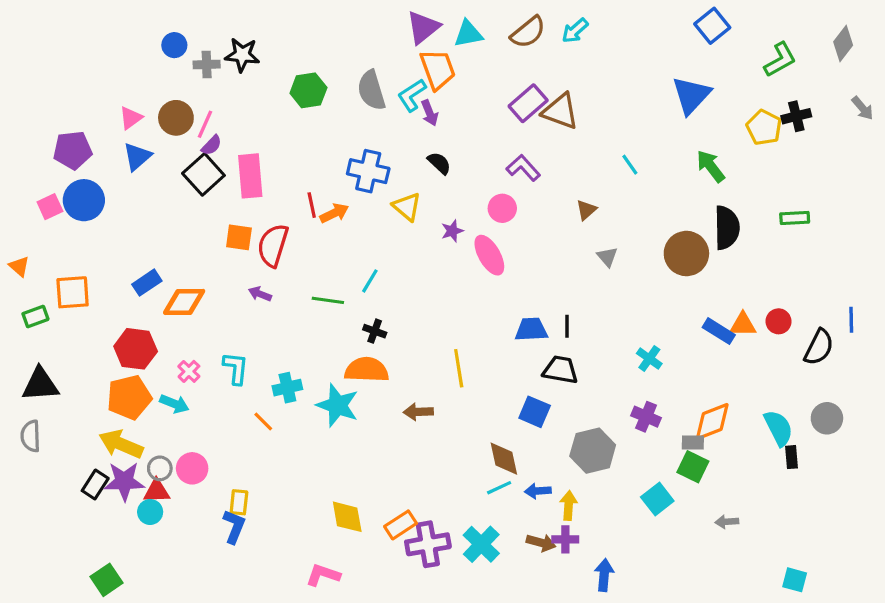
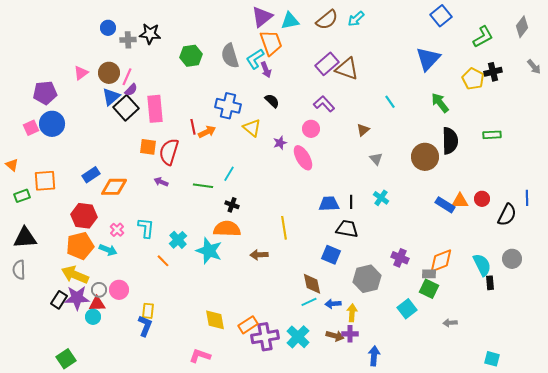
blue triangle: (137, 157) -> (111, 97), moved
cyan cross: (649, 359) -> (381, 198), moved
cyan cross: (287, 388) -> (178, 240), turned -30

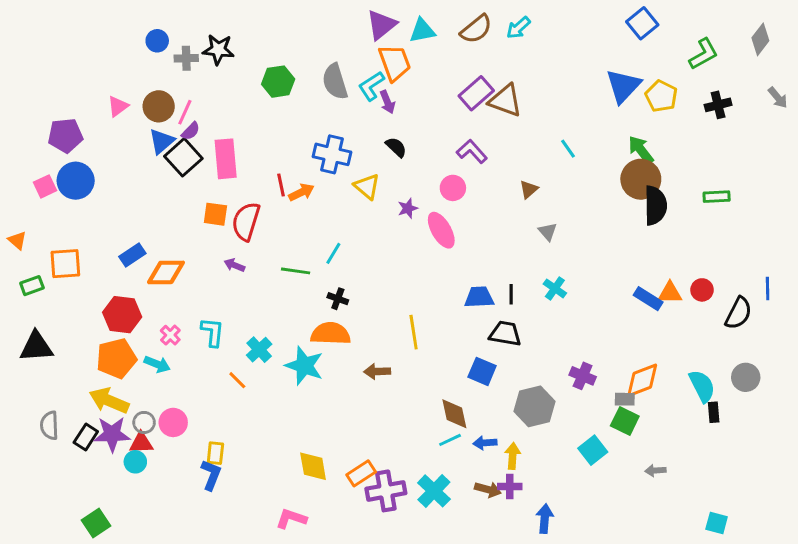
yellow pentagon: (473, 79) -> (661, 96), moved
brown circle: (425, 157) -> (641, 179), moved
gray semicircle: (19, 270) -> (49, 425), moved

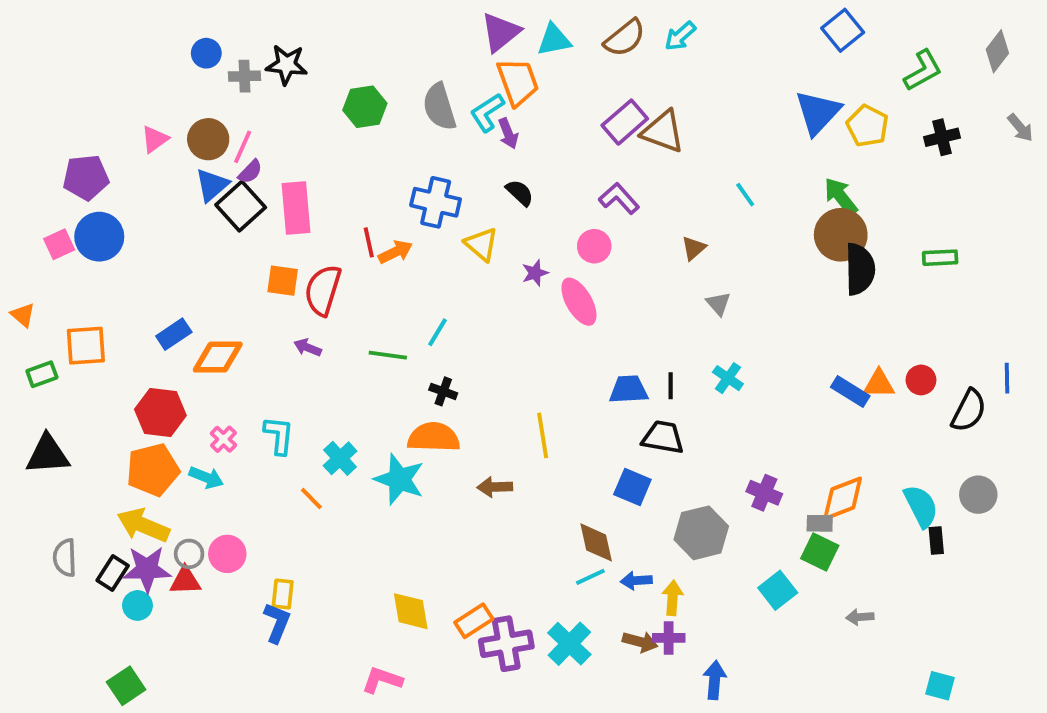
cyan circle: (135, 462) -> (137, 605), moved

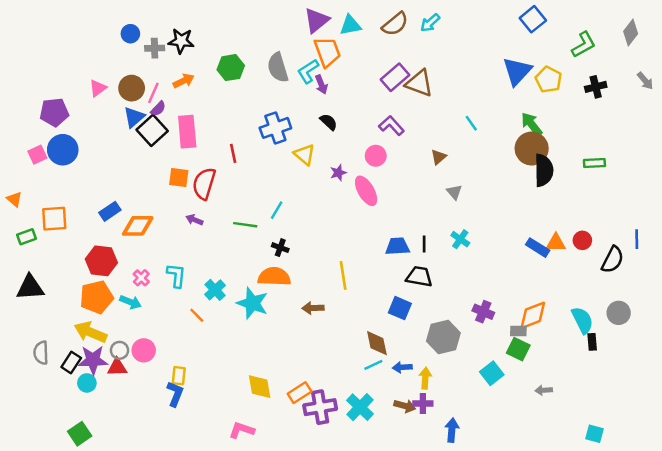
blue cross: (436, 202) -> (275, 128), turned -32
orange arrow: (395, 252) -> (184, 81), moved

